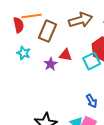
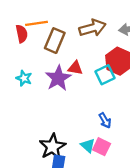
cyan star: (24, 53) -> (24, 78), moved
purple star: (51, 64) -> (58, 78), size x1.6

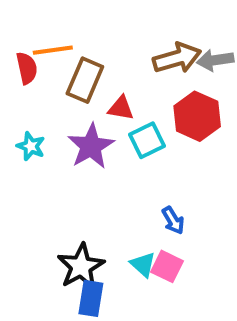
brown arrow: (92, 28) -> (177, 58), moved
red triangle: (75, 68) -> (121, 108), moved
cyan square: (105, 75) -> (147, 140), moved

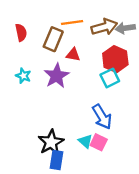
orange line: (53, 50) -> (72, 23), moved
cyan square: (147, 140) -> (110, 78), moved
blue arrow: (173, 220) -> (102, 117), size x1.6

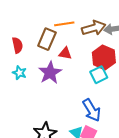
red semicircle: (21, 32) -> (17, 45), moved

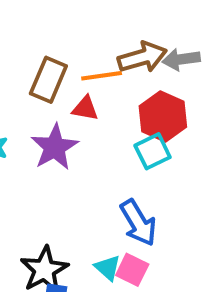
orange line: (64, 24) -> (102, 76), moved

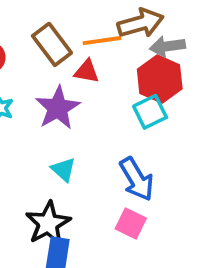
gray arrow: (181, 59) -> (167, 46), moved
brown rectangle: (48, 80) -> (52, 44), turned -60
cyan triangle: (108, 268) -> (63, 170), moved

